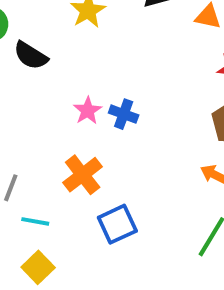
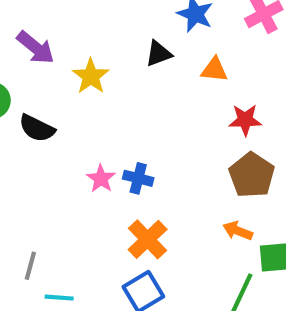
orange cross: (83, 175) -> (148, 239), moved

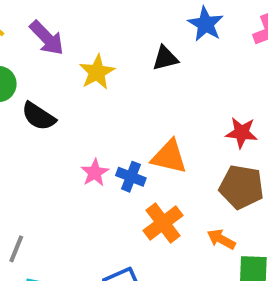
orange triangle: (214, 70) -> (169, 157), moved, size x1.4
brown pentagon: (252, 175) -> (241, 187), turned -30
orange cross: (148, 239) -> (163, 223), moved

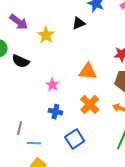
blue cross: (131, 177) -> (55, 112), moved

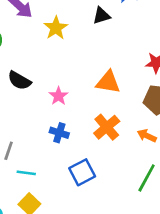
black semicircle: (21, 61) -> (19, 81), moved

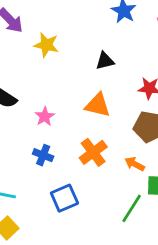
black triangle: (101, 16) -> (105, 61), moved
yellow star: (56, 28) -> (46, 45), turned -30

